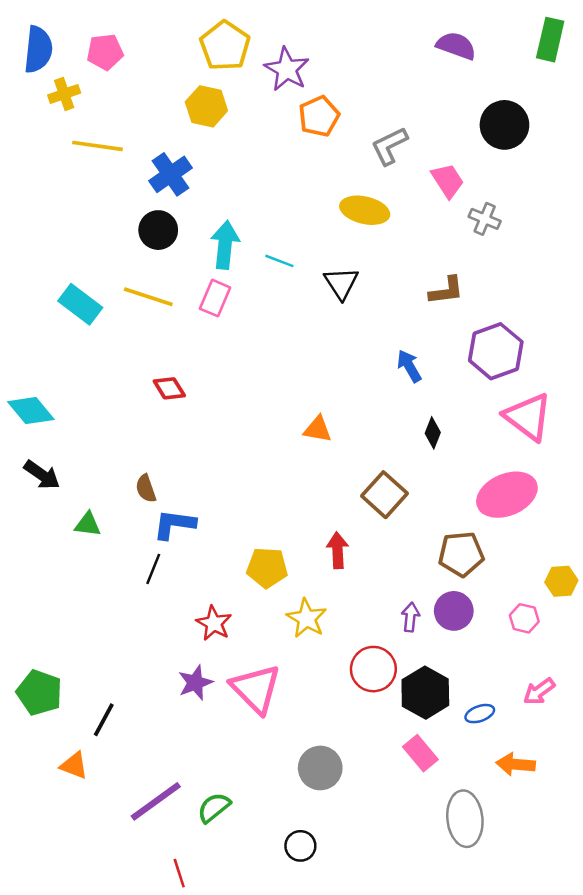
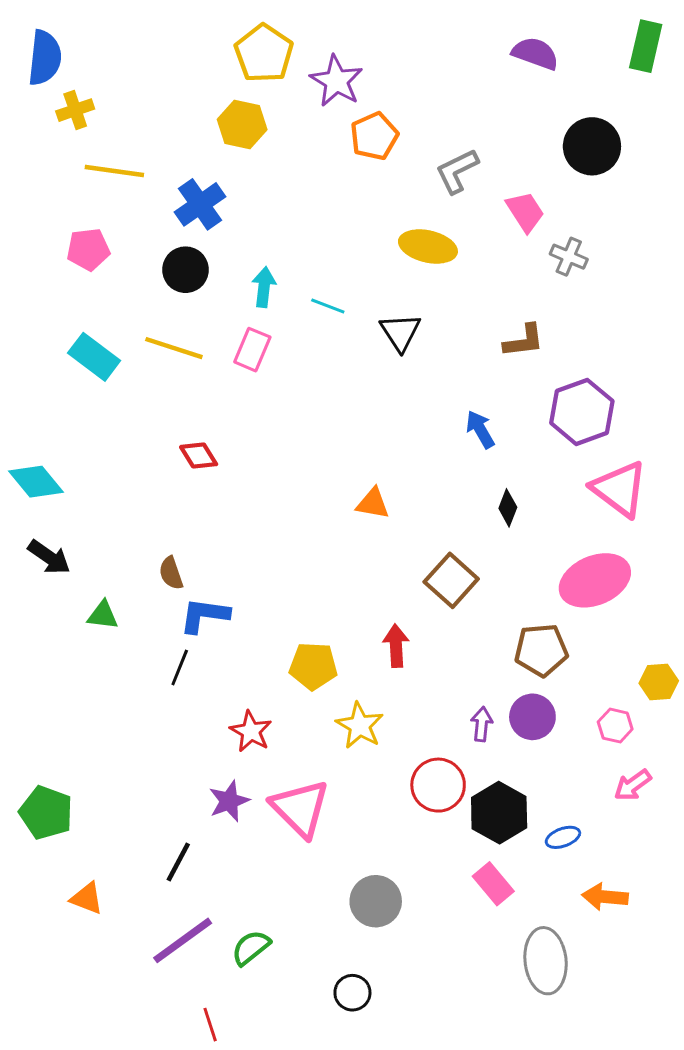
pink pentagon: (105, 52) -> (88, 249), moved
cyan arrow: (225, 245) -> (264, 287), size x0.7
pink arrow: (539, 691) -> (633, 785), moved
black line: (104, 720) -> (178, 862), moved

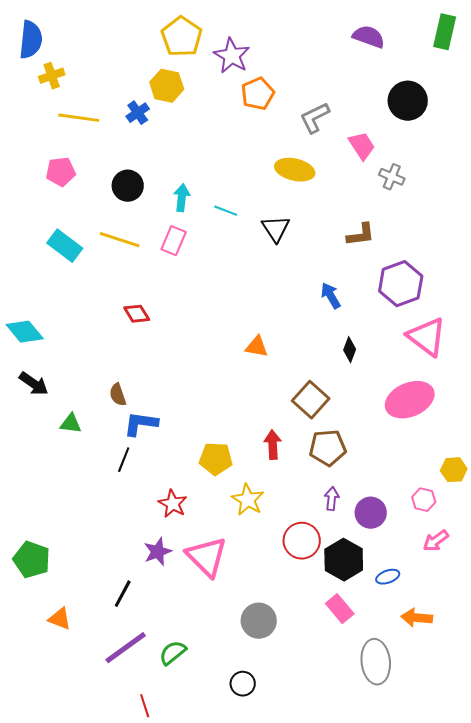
blue cross: (200, 204) -> (138, 113), moved, size x0.7
brown pentagon: (541, 650) -> (328, 448), moved
purple circle: (532, 717) -> (371, 513), moved

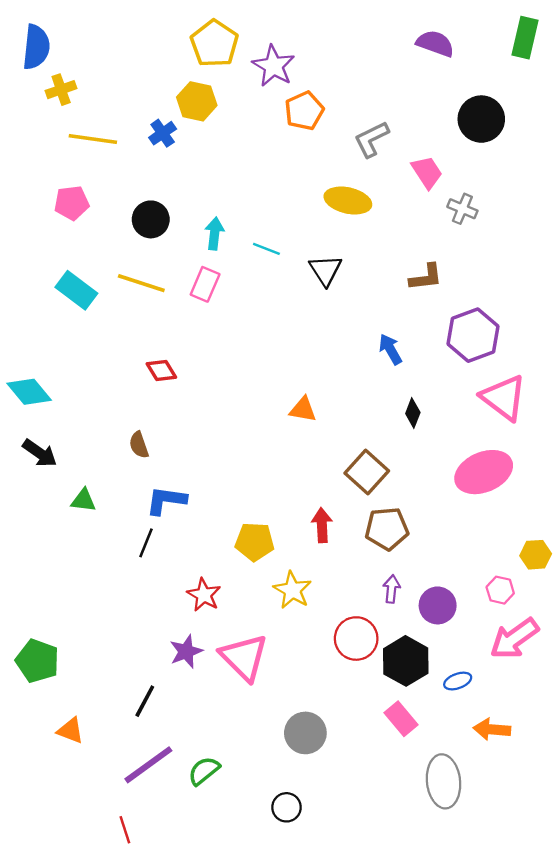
brown semicircle: (118, 395) -> (139, 445), moved
pink arrow: (436, 541) -> (514, 639), size x1.6
red line: (145, 706) -> (125, 830), moved

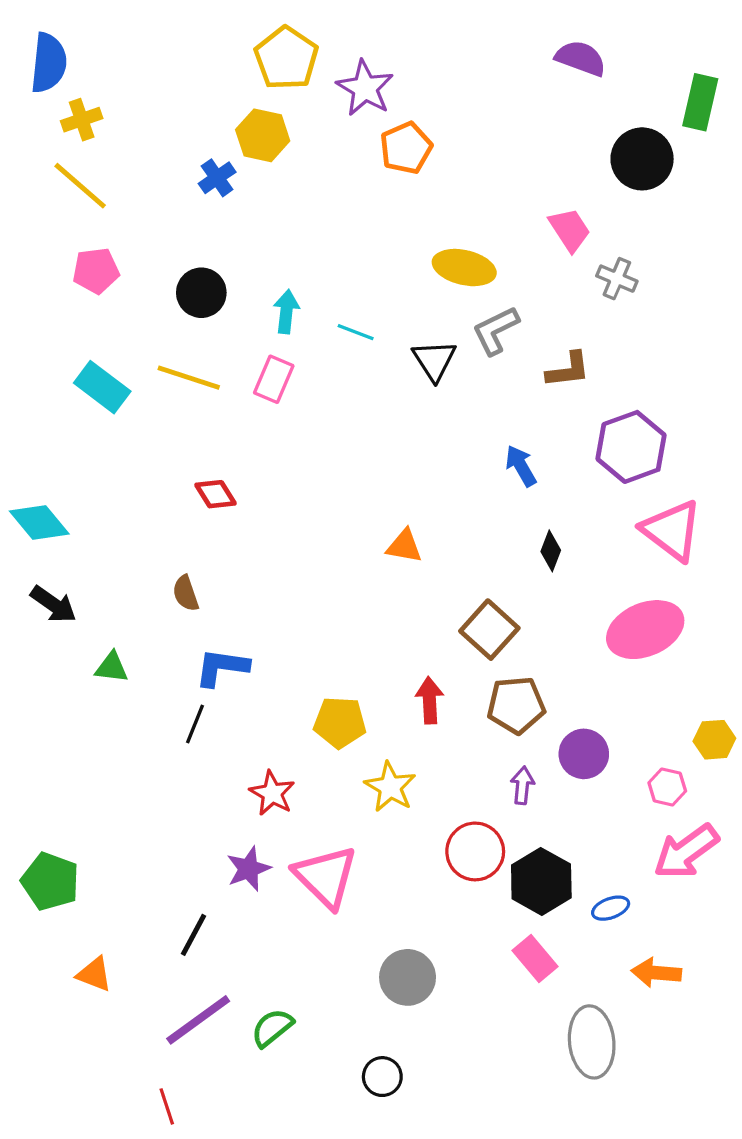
green rectangle: (525, 38) -> (700, 102), moved
yellow line: (93, 139) -> (80, 186), moved, turned 33
gray L-shape: (372, 139) -> (496, 330), moved
purple circle: (438, 605) -> (584, 754), moved

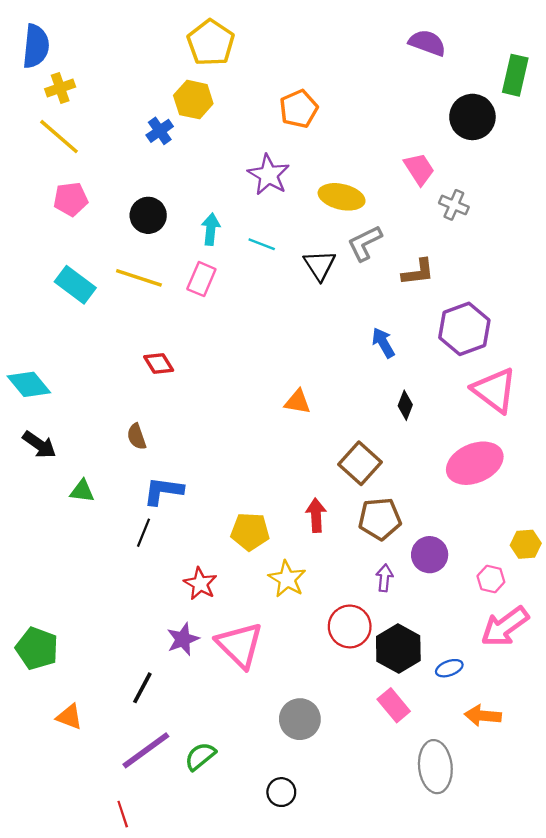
purple star: (365, 88) -> (269, 175), moved

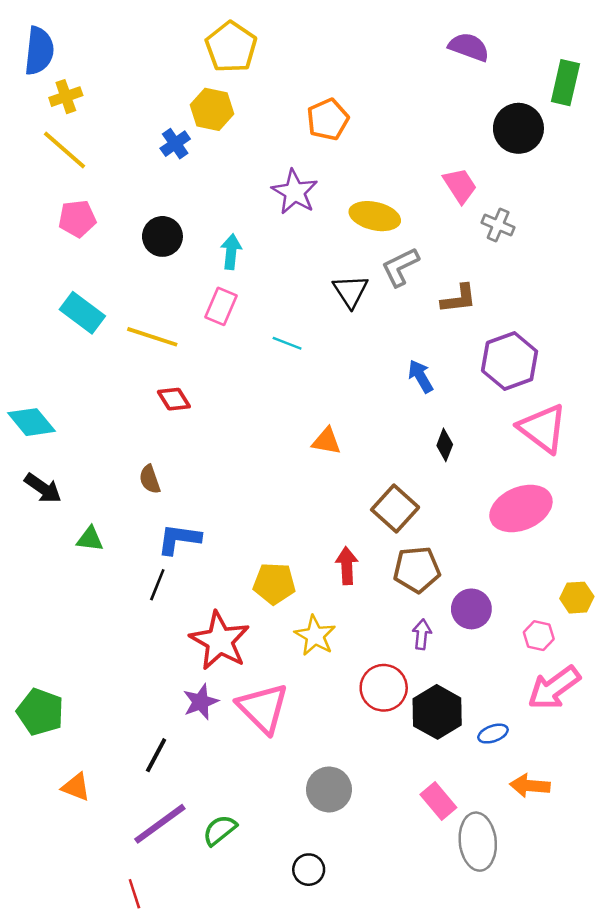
cyan line: (262, 244) -> (287, 343), moved
yellow line: (139, 278) -> (152, 337), moved
red star: (200, 584) -> (220, 641), size x1.6
pink rectangle: (394, 705) -> (438, 801), moved

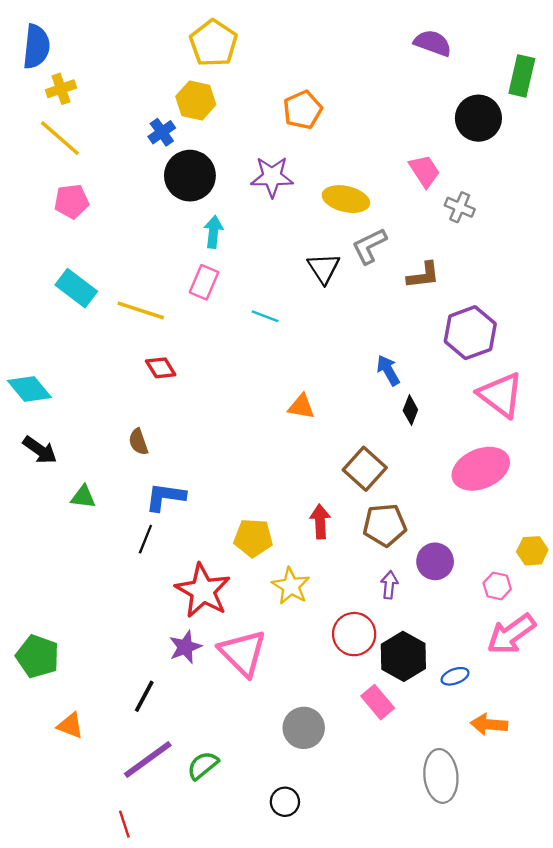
purple star: (295, 192) -> (272, 177), turned -30
black circle: (162, 236) -> (190, 176), moved, size x1.4
blue arrow: (421, 376) -> (388, 370), moved
pink rectangle: (438, 801) -> (378, 702), moved

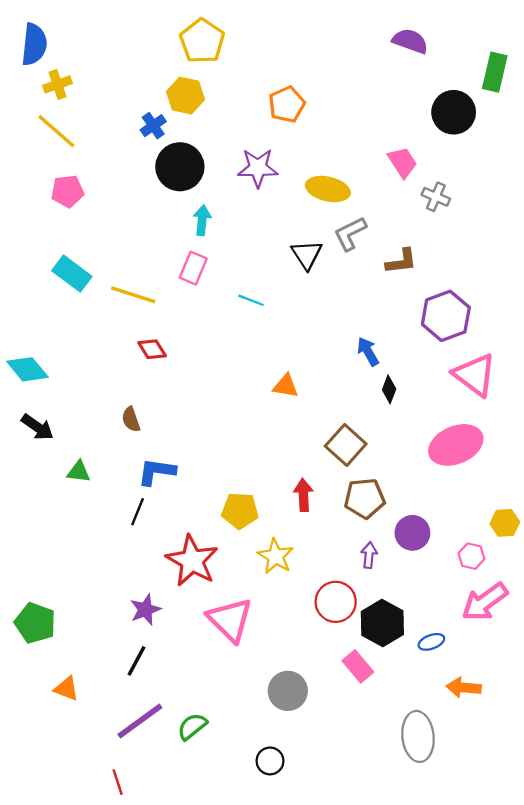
purple star: (185, 647) -> (145, 610), moved

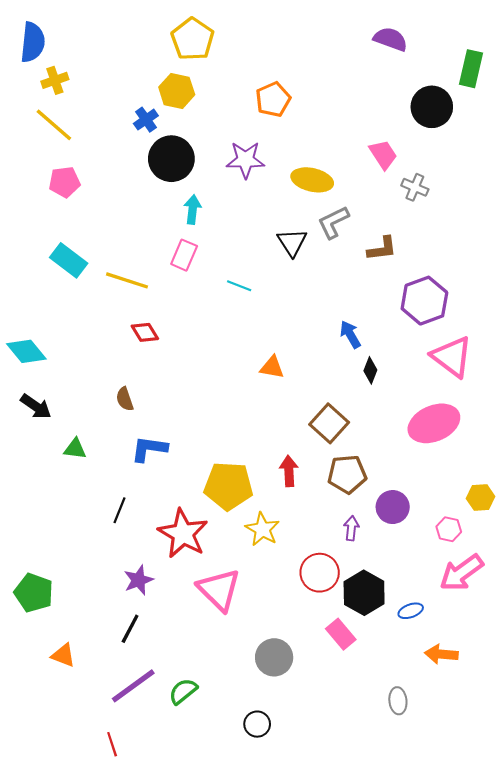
yellow pentagon: (240, 511) -> (229, 486), size x1.4
black line: (138, 512) -> (119, 510), moved
gray ellipse: (418, 736) -> (398, 701), size x0.6

